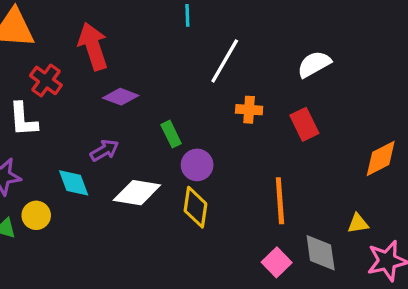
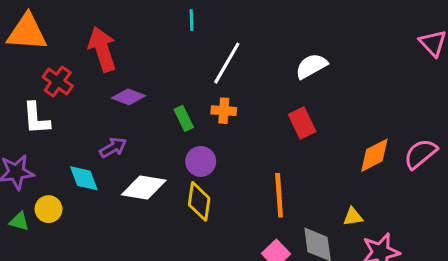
orange cross: (249, 110) -> (224, 111), moved
green rectangle: (171, 134) -> (184, 118), moved

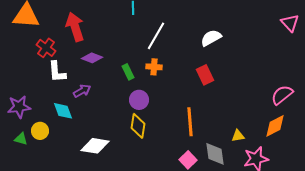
white L-shape: (36, 118) -> (57, 72), moved
orange diamond: (374, 155) -> (275, 126), moved
white diamond: (144, 188) -> (95, 146), moved

